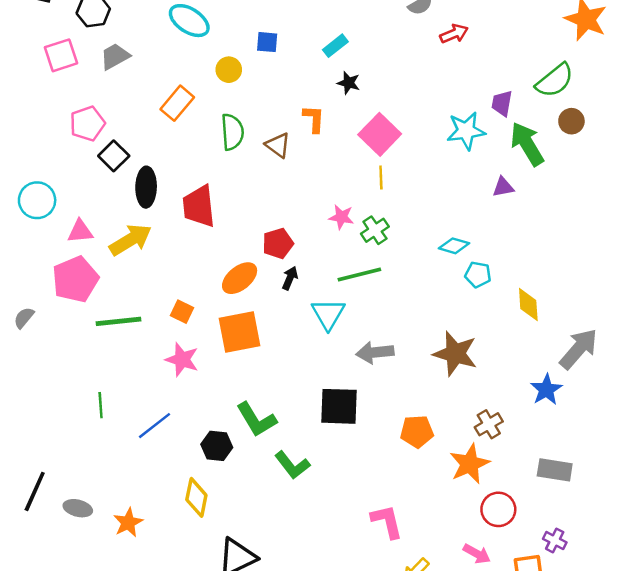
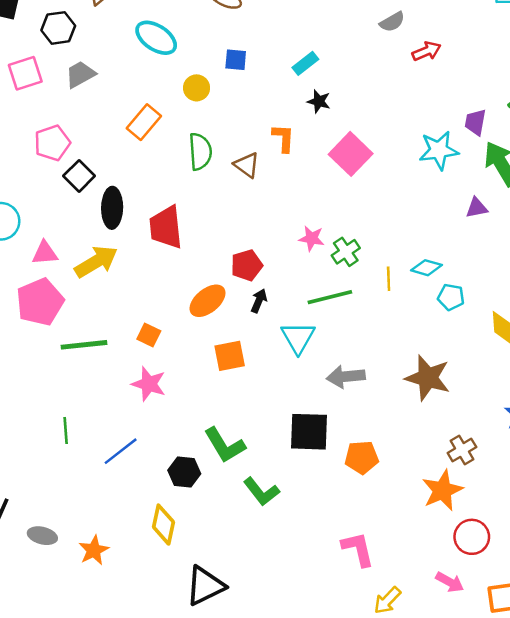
yellow line: (381, 177) -> (389, 279), moved
orange square: (240, 332) -> (230, 356), moved, size x0.7
orange pentagon: (417, 432) -> (362, 457), moved

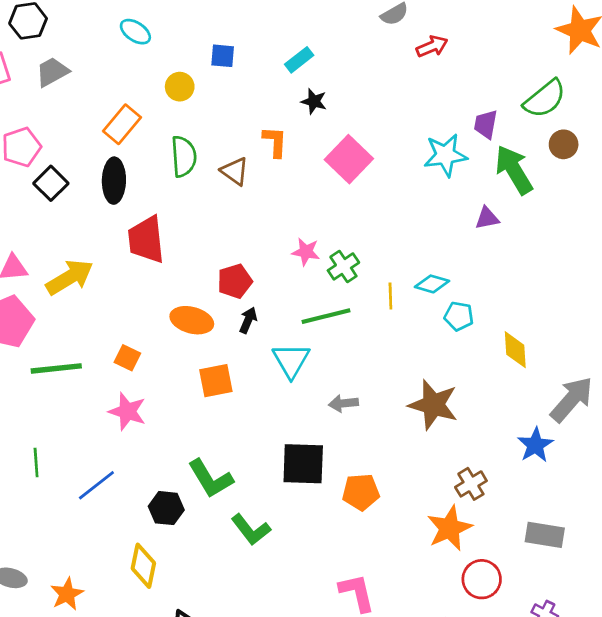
cyan ellipse: (156, 38) -> (135, 32), size x0.7
black ellipse: (112, 208) -> (114, 181), moved
orange ellipse: (208, 301) -> (192, 320), turned 54
gray arrow: (346, 377) -> (343, 403), size x0.7

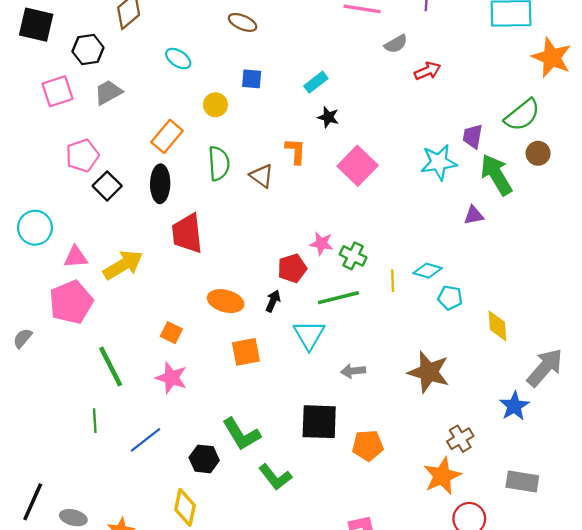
green cross: (343, 266) -> (353, 256), turned -30
red pentagon: (235, 281) -> (292, 268), moved
green line: (56, 368) -> (111, 366), moved, turned 69

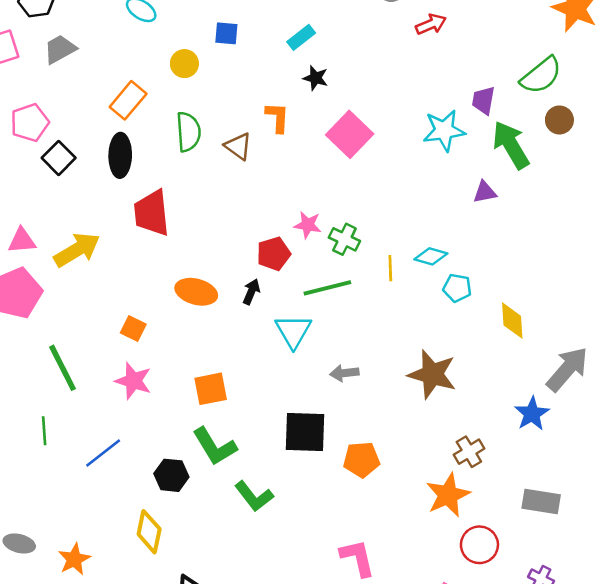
orange square: (246, 352) -> (211, 389), moved

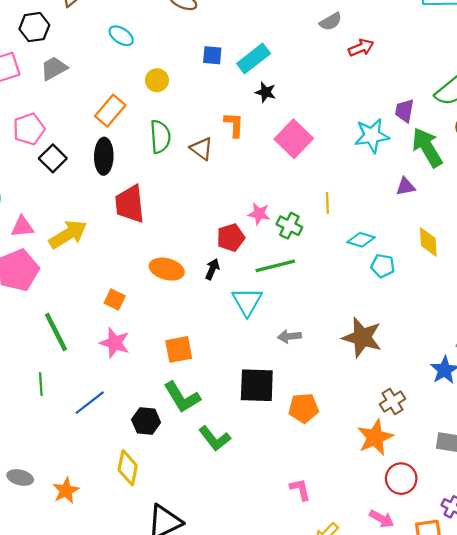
blue square: (226, 33) -> (212, 55), moved
cyan rectangle: (301, 37) -> (254, 59), size x1.4
yellow line: (390, 268) -> (327, 203), moved
yellow diamond: (512, 321) -> (428, 242), moved
pink L-shape: (358, 558) -> (300, 489), size x0.7

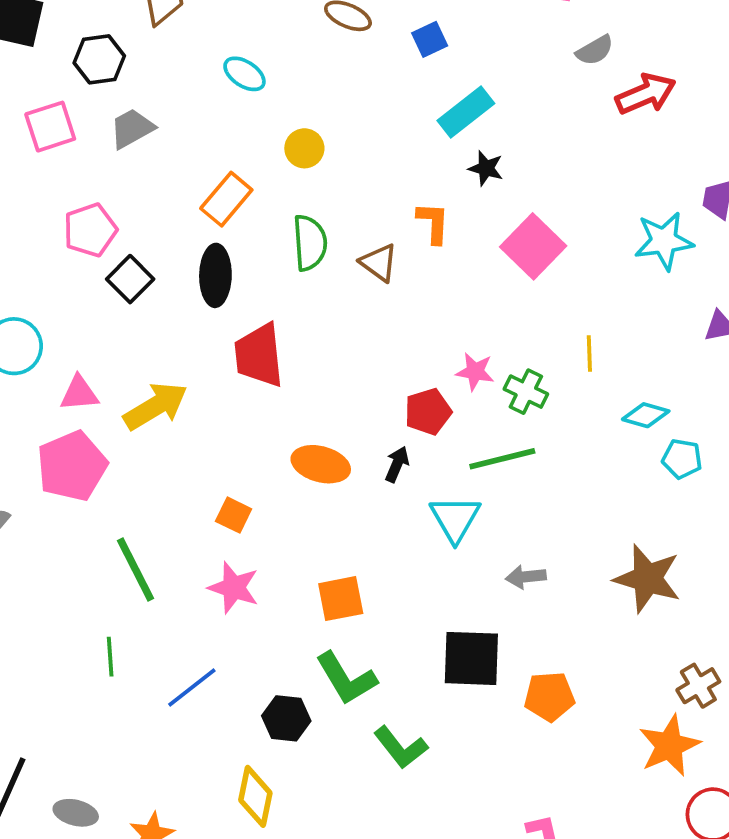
red arrow: (361, 48) -> (646, 94), size x1.4
blue square: (212, 55) -> (430, 39), moved, turned -30

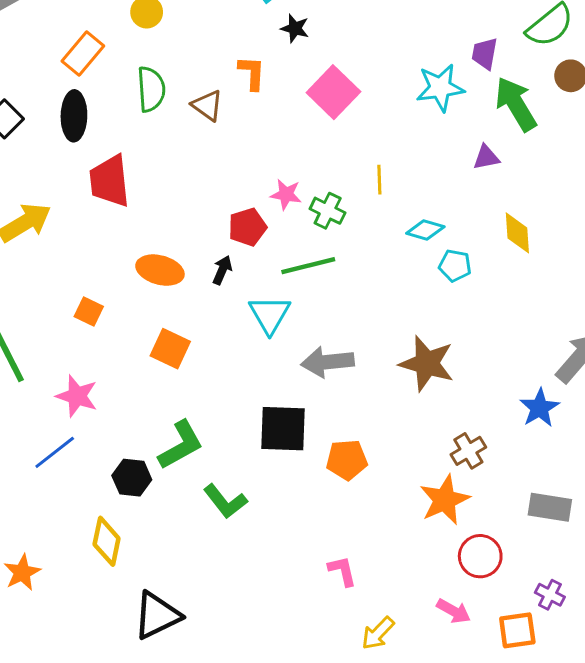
gray arrow: (526, 577) -> (328, 362), size x1.6
pink star: (234, 588) -> (77, 396), moved
orange square: (341, 599) -> (170, 349), moved, turned 36
green L-shape: (346, 678) -> (181, 445), turned -88

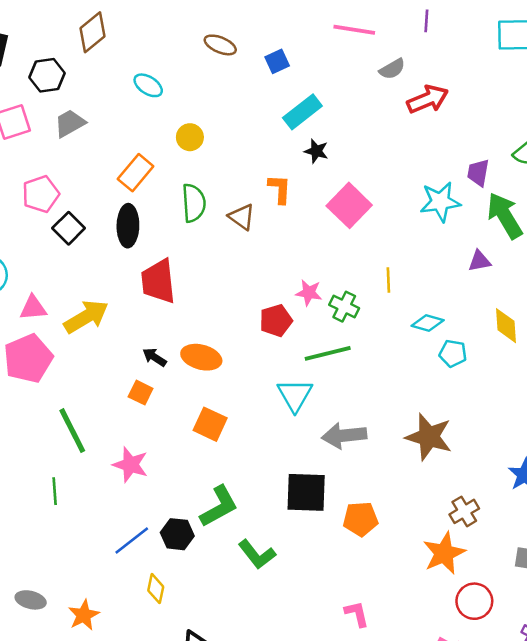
black arrow: (222, 270) -> (154, 357), moved, turned -80
blue line: (55, 452) -> (132, 541), moved
yellow diamond: (107, 541) -> (156, 589), size x0.7

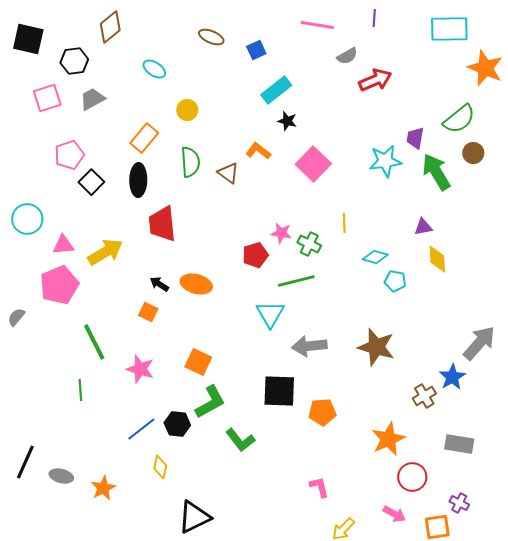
orange L-shape: (280, 189) -> (258, 151), turned -55
purple triangle: (479, 261) -> (423, 227), moved
orange square: (210, 424) -> (198, 362), moved
brown cross: (464, 511) -> (424, 396), moved

